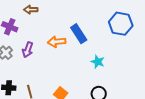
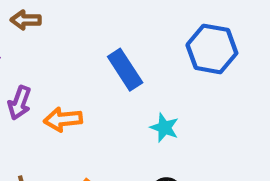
orange arrow: (57, 42) -> (63, 119), moved

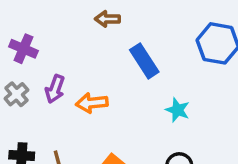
brown arrow: (26, 20) -> (107, 19), moved

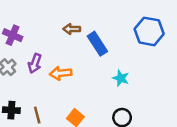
brown arrow: (107, 19) -> (72, 29), moved

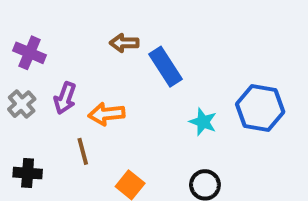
blue hexagon: (149, 31) -> (260, 108), moved
brown line: (37, 115) -> (83, 151), moved

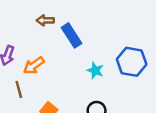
orange arrow: (106, 114) -> (34, 66), turned -30

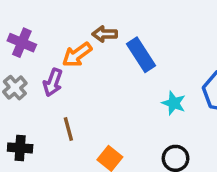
orange arrow: (34, 66) -> (77, 55), moved

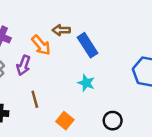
orange arrow: (77, 55) -> (41, 45), turned -95
cyan star: (174, 103) -> (86, 83), moved

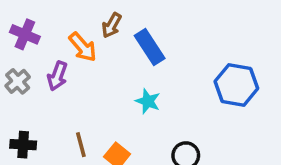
brown arrow: (61, 30) -> (112, 25), turned -60
brown line: (35, 99) -> (81, 145), moved

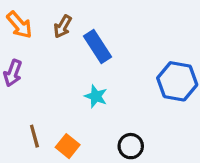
orange arrow: (83, 47) -> (19, 25), moved

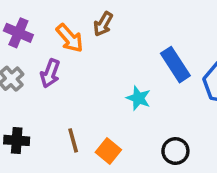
orange arrow: (19, 25) -> (70, 38), moved
blue rectangle: (98, 46) -> (175, 65), moved

